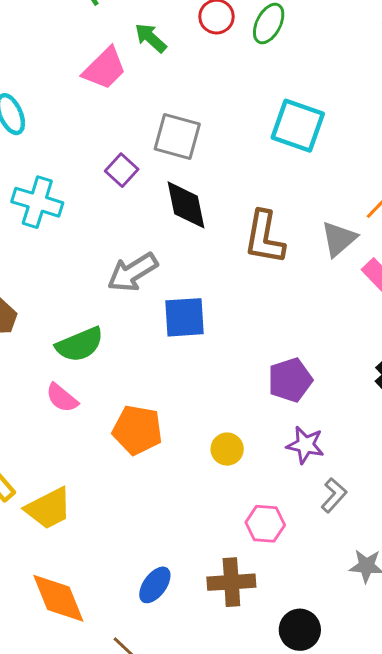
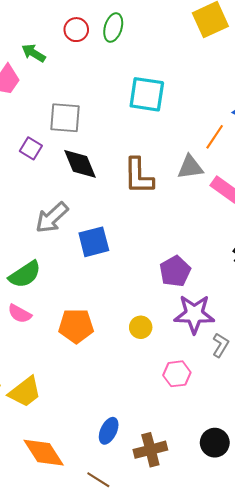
gray triangle: (339, 239) -> (190, 167), turned 44
purple star: (305, 445) -> (194, 314), size x1.5
brown cross: (231, 582) -> (150, 450), moved

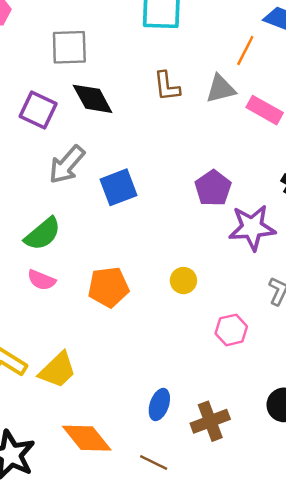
purple square: (31, 148) -> (38, 110), moved, size x1.4
brown L-shape: (139, 176) -> (167, 86), moved, size x0.7
purple pentagon: (175, 271) -> (213, 188), moved
purple star: (194, 314) -> (252, 228), moved

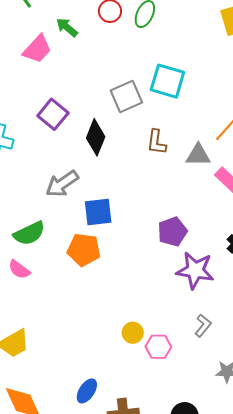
gray square: (69, 47) -> (126, 97), moved, turned -36
black diamond: (93, 99) -> (96, 137), turned 36
purple square: (38, 110) -> (53, 114), moved
yellow circle: (183, 281) -> (133, 333), moved
orange pentagon: (108, 287) -> (84, 250), moved

